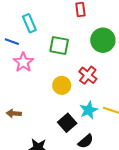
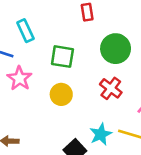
red cross: (88, 75) -> (111, 88), moved
yellow circle: (62, 85) -> (61, 94), moved

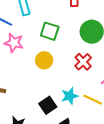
pink star: (20, 78) -> (14, 43), turned -30

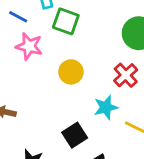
green square: (50, 31) -> (66, 21), moved
cyan star: (70, 96) -> (106, 107), moved

